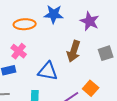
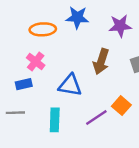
purple star: (90, 21) -> (120, 26), turned -30

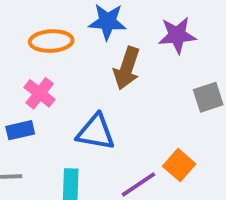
brown arrow: (101, 62) -> (127, 68), moved

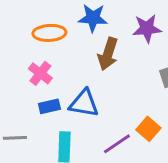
blue rectangle: (20, 130) -> (49, 106), moved

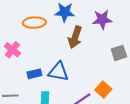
pink cross: (40, 73) -> (12, 50), moved

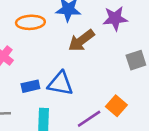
brown arrow: (75, 37) -> (81, 41), turned 35

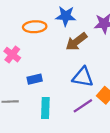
blue triangle: (60, 84) -> (83, 77), moved

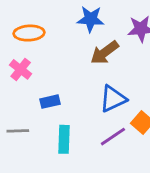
orange ellipse: (35, 27) -> (29, 33), moved
blue triangle: (83, 77) -> (113, 99), turned -35

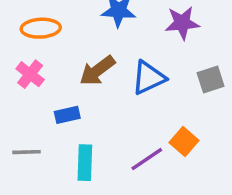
brown arrow: (105, 53) -> (97, 71), moved
blue triangle: (113, 99) -> (149, 78), moved

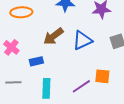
pink cross: (30, 74) -> (11, 47), moved
orange square: (184, 141) -> (102, 76), turned -35

